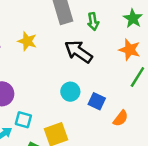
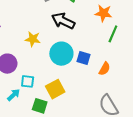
yellow star: (27, 41) -> (33, 39), moved
cyan circle: (70, 92) -> (61, 54), size x1.5

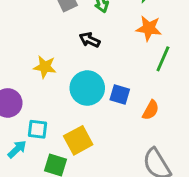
black arrow: (63, 21) -> (90, 40), size x0.6

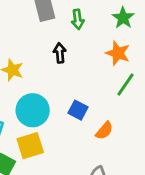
black arrow: (90, 40) -> (60, 53), turned 48
cyan circle: (87, 88) -> (33, 110), moved

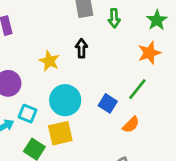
black arrow: (60, 53) -> (81, 48), moved
orange star: (118, 53) -> (149, 53), turned 30
green line: (125, 85) -> (137, 89), moved

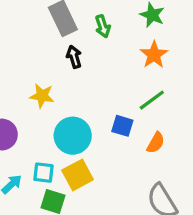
black arrow: (81, 48) -> (74, 57), moved
green line: (137, 89) -> (152, 100), turned 30
cyan square: (28, 114) -> (43, 173), moved

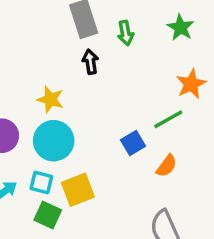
orange star: (154, 55) -> (191, 84), moved
blue square: (122, 126) -> (133, 143), turned 35
cyan circle: (73, 136) -> (54, 141), moved

